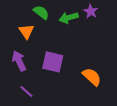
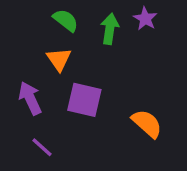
green arrow: (69, 18) -> (110, 29), turned 114
orange triangle: (26, 31) -> (59, 59), moved

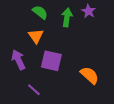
purple line: (42, 147) -> (34, 90), moved

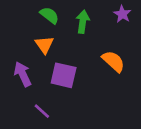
purple star: (89, 11) -> (122, 14), moved
orange semicircle: (90, 75) -> (113, 61), moved

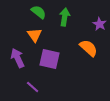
purple star: (122, 14) -> (100, 24), moved

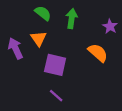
purple arrow: (18, 58) -> (15, 48), moved
purple line: (33, 87) -> (56, 96), moved

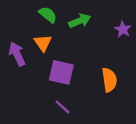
green arrow: (72, 19) -> (80, 21), turned 60
orange semicircle: (98, 53) -> (109, 80), moved, turned 40

